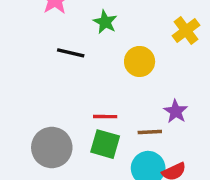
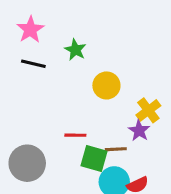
yellow cross: (186, 31) -> (148, 110), moved
black line: (71, 53) -> (33, 64), moved
green square: (105, 144) -> (94, 159), moved

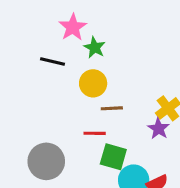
pink star: (30, 30) -> (73, 27), moved
yellow circle: (106, 85) -> (93, 83), moved
brown line: (116, 149) -> (112, 108), moved

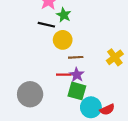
black line: (52, 62) -> (46, 25), moved
purple star: (159, 129) -> (77, 75), moved

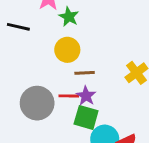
black line: (46, 25) -> (18, 27), moved
gray circle: (30, 94) -> (37, 103), moved

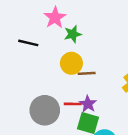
green star: (69, 17) -> (73, 34), turned 30
brown line: (85, 73) -> (87, 73), moved

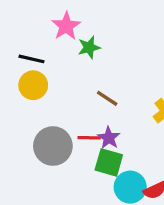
yellow circle: (71, 63) -> (33, 85), moved
brown line: (87, 73) -> (107, 98), turned 36

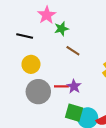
yellow circle: (33, 85) -> (31, 64), moved
brown line: (107, 98) -> (73, 51), moved
green square: (109, 162) -> (74, 113), moved

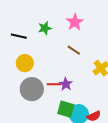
pink star: (47, 15) -> (75, 22), moved
green star: (61, 29) -> (45, 28), moved
brown line: (73, 51) -> (74, 50), moved

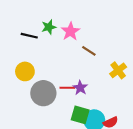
pink star: (75, 22) -> (70, 31), moved
green star: (45, 28) -> (49, 27), moved
yellow circle: (25, 63) -> (25, 71), moved

